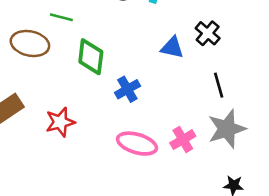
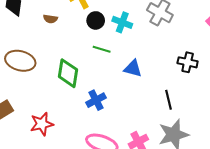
green line: (61, 17) -> (102, 49), moved
black cross: (208, 33) -> (188, 62), moved, turned -30

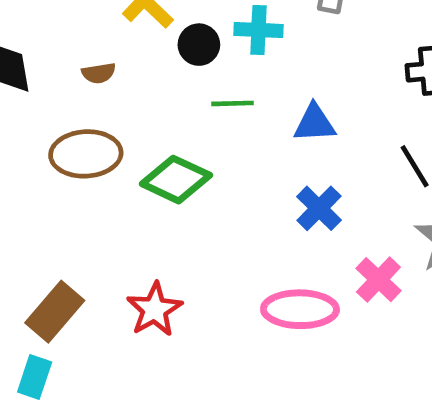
brown ellipse: (20, 61) -> (86, 154), moved
green diamond: (68, 73) -> (176, 180), turned -56
blue cross: (96, 100) -> (319, 208), moved

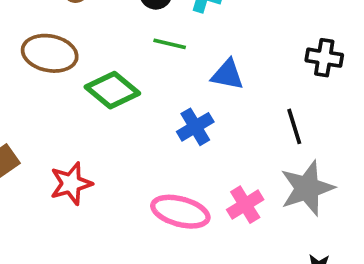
blue cross: (319, 208) -> (195, 127), moved

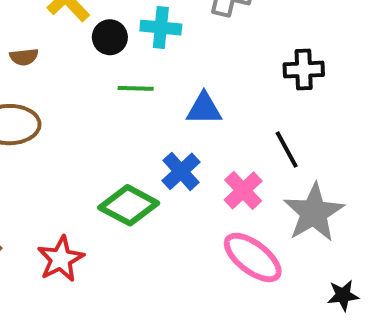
green diamond: (112, 90) -> (129, 205), moved
pink cross: (245, 205) -> (243, 190), moved
pink ellipse: (180, 212) -> (253, 257), moved, turned 34

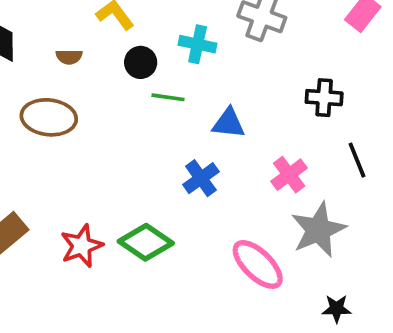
black circle: (110, 37) -> (141, 62), moved
black line: (287, 150) -> (357, 160), moved
pink cross: (243, 190) -> (289, 175), moved
green diamond: (129, 205) -> (146, 242), moved

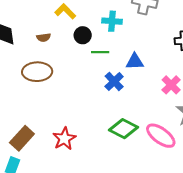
blue cross: (201, 178) -> (114, 81), moved
green diamond: (146, 242) -> (124, 129), moved

